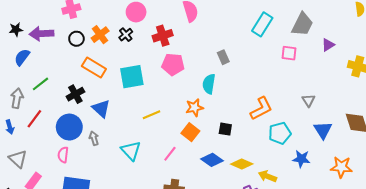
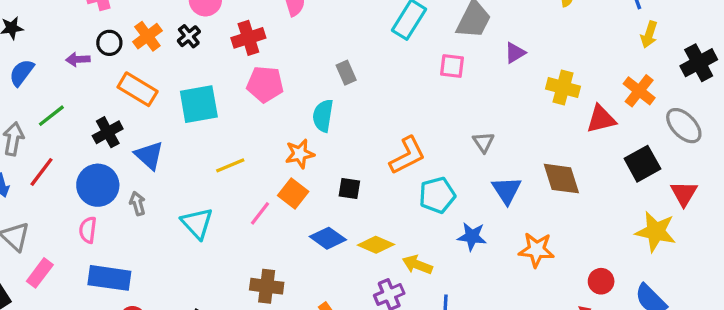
purple arrow: (42, 34) -> (78, 59), moved, size x0.6
pink line: (170, 154) -> (260, 213), moved

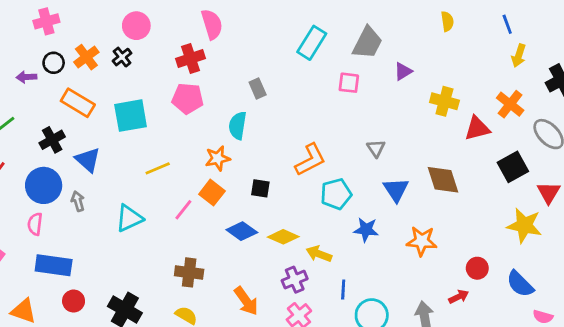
red cross: (248, 38) -> (191, 58), moved
cyan triangle: (197, 223) -> (129, 218), turned 48

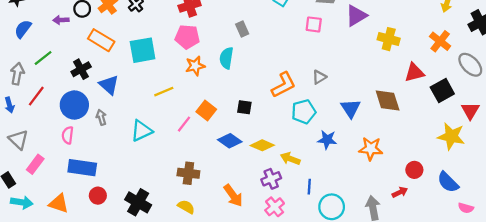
purple triangle: (403, 71) -> (356, 16), size x1.5
red triangle: (477, 128) -> (414, 73), moved
gray triangle: (376, 148) -> (319, 77), moved, turned 32
orange star: (218, 158) -> (195, 66), moved

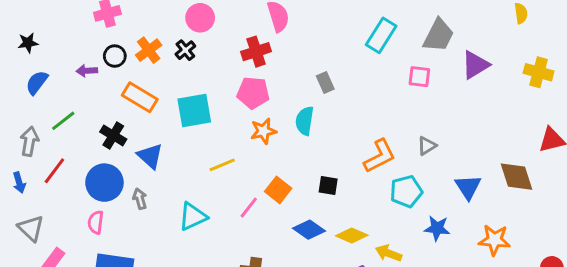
yellow cross: (389, 39) -> (539, 72), moved
black cross: (81, 69) -> (113, 135), turned -30

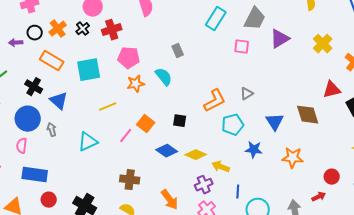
red cross: (256, 52) -> (112, 30), moved
yellow cross: (539, 72) -> (323, 44), turned 30
cyan semicircle: (305, 121) -> (164, 77), turned 132

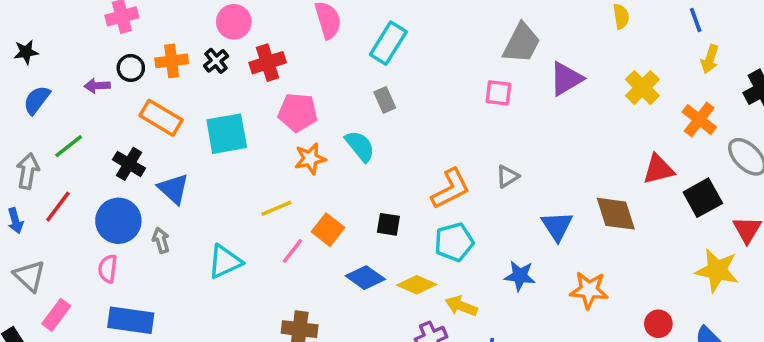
cyan rectangle: (216, 19) -> (388, 43), moved
orange cross: (58, 29) -> (172, 61), turned 30
yellow line: (108, 107) -> (276, 208), moved
cyan pentagon: (233, 125) -> (454, 242), moved

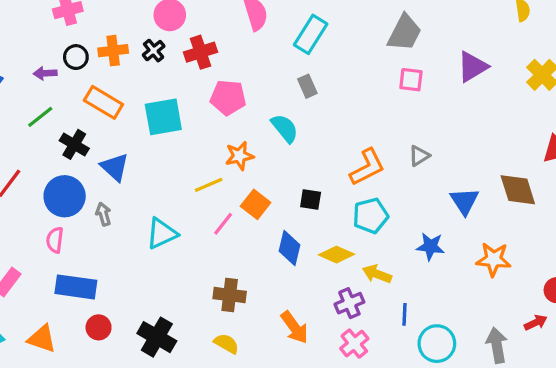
gray trapezoid: (522, 43) -> (404, 33), moved
green line: (69, 146) -> (40, 117), moved
orange star: (310, 159) -> (239, 156), moved
blue diamond: (365, 278) -> (290, 248), turned 68

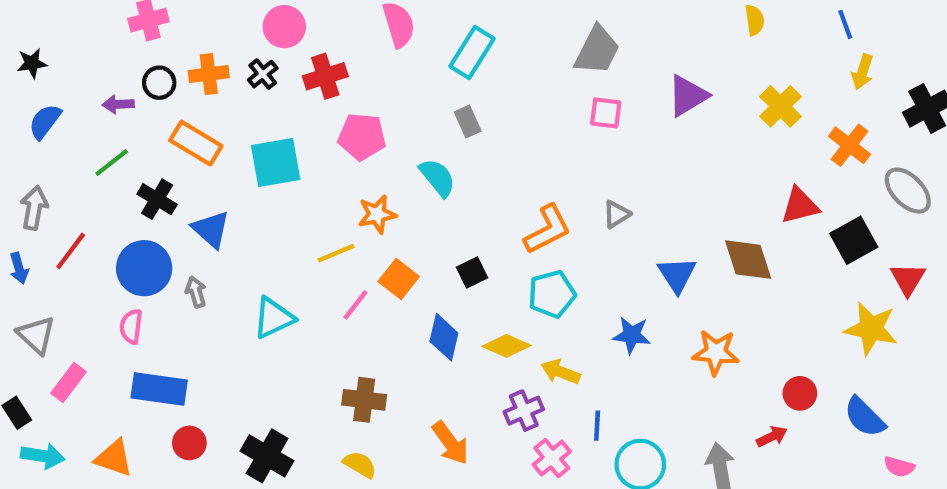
black square: (311, 199) -> (472, 273), turned -35
pink cross: (354, 344) -> (552, 458), moved

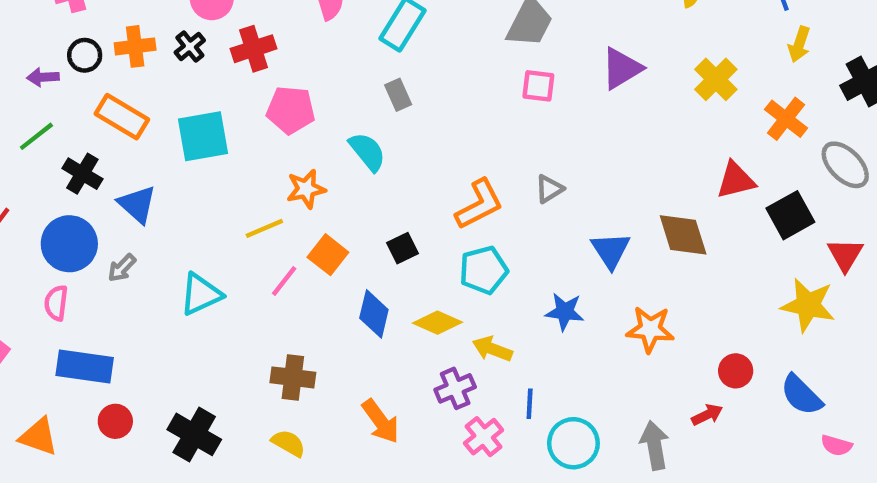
gray arrow: (196, 292) -> (122, 268), turned -120

